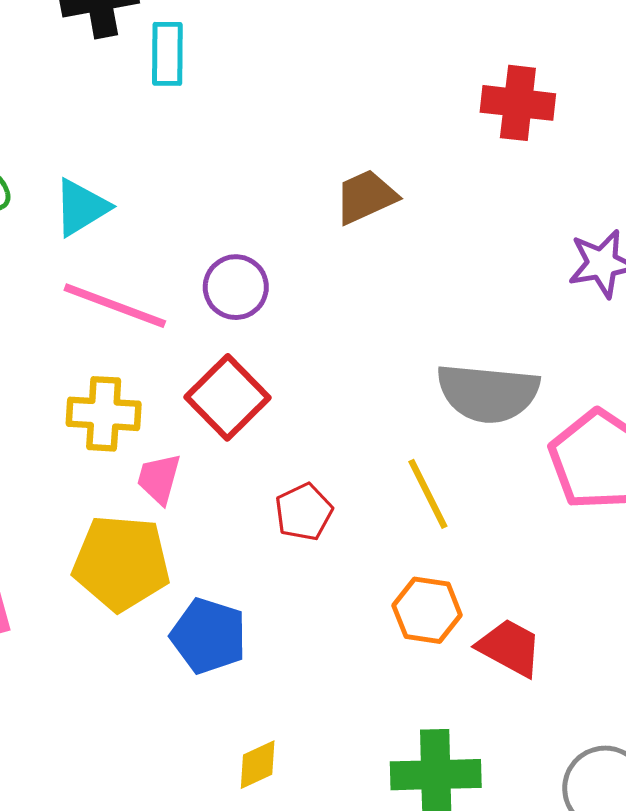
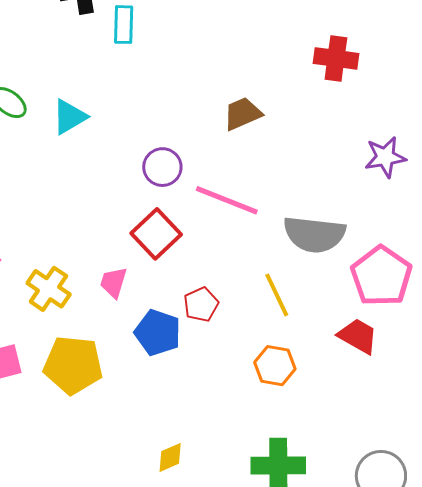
pink line: (115, 306) -> (227, 200), moved
yellow cross: (104, 414) -> (49, 289), moved, turned 30
yellow pentagon: (121, 563) -> (73, 365), moved
blue pentagon: (209, 636) -> (158, 333), moved
red trapezoid: (510, 648) -> (358, 336), moved

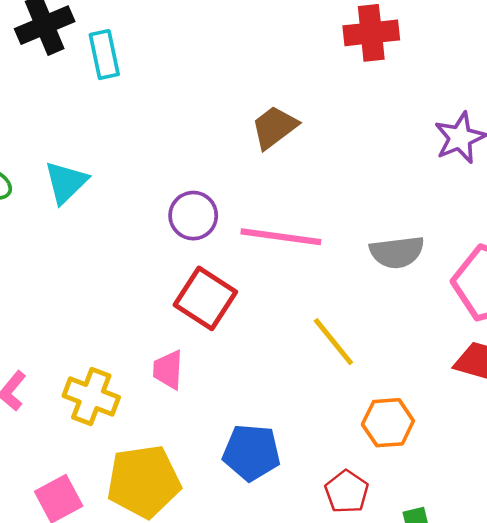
gray semicircle: (314, 234) -> (397, 252), size x0.7
yellow line: (277, 295) -> (333, 342), moved
red pentagon: (201, 304) -> (347, 492), moved
blue pentagon: (158, 333) -> (251, 452), moved

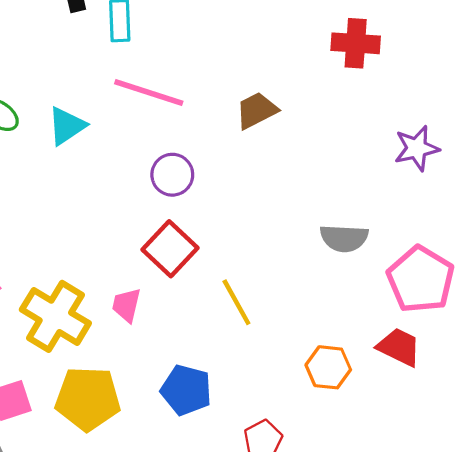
pink line: (281, 237) -> (149, 92), moved
yellow line: (333, 342) -> (236, 302), moved
yellow cross: (91, 396) -> (55, 316), size x1.4
orange hexagon: (388, 423) -> (328, 367), moved

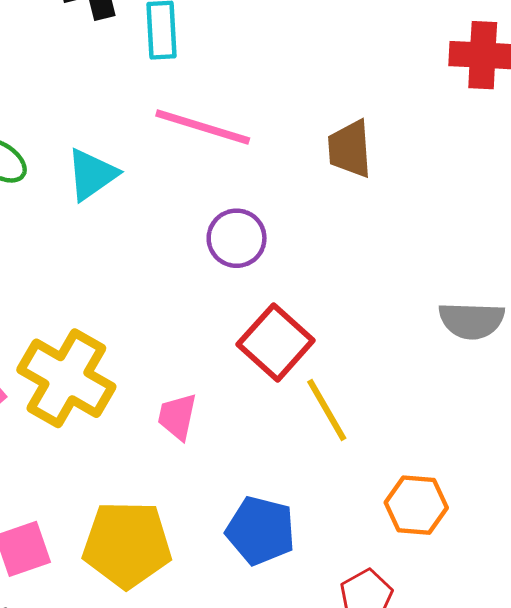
brown trapezoid: (257, 110) -> (350, 149), turned -66
red square: (170, 249) -> (276, 342), moved
yellow cross: (55, 316) -> (66, 378), moved
orange hexagon: (328, 367) -> (416, 505), moved

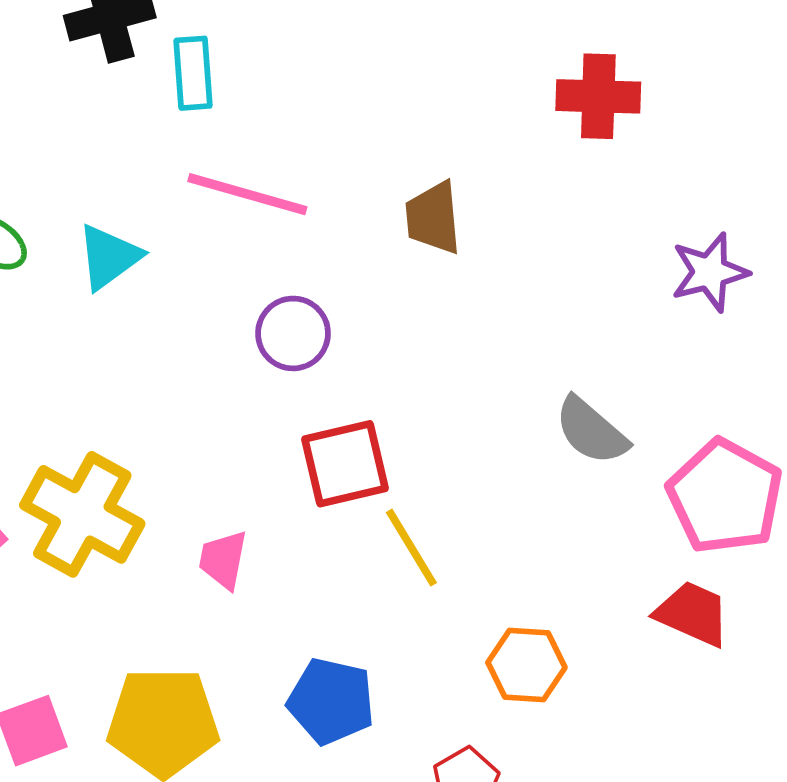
gray semicircle: (472, 320) -> (591, 431), turned 40
red square: (276, 342) -> (345, 464), turned 36

